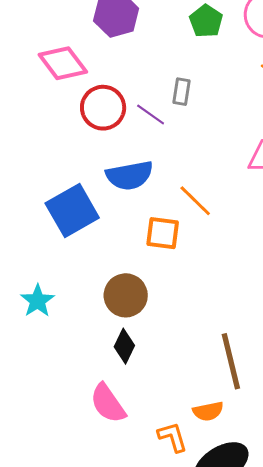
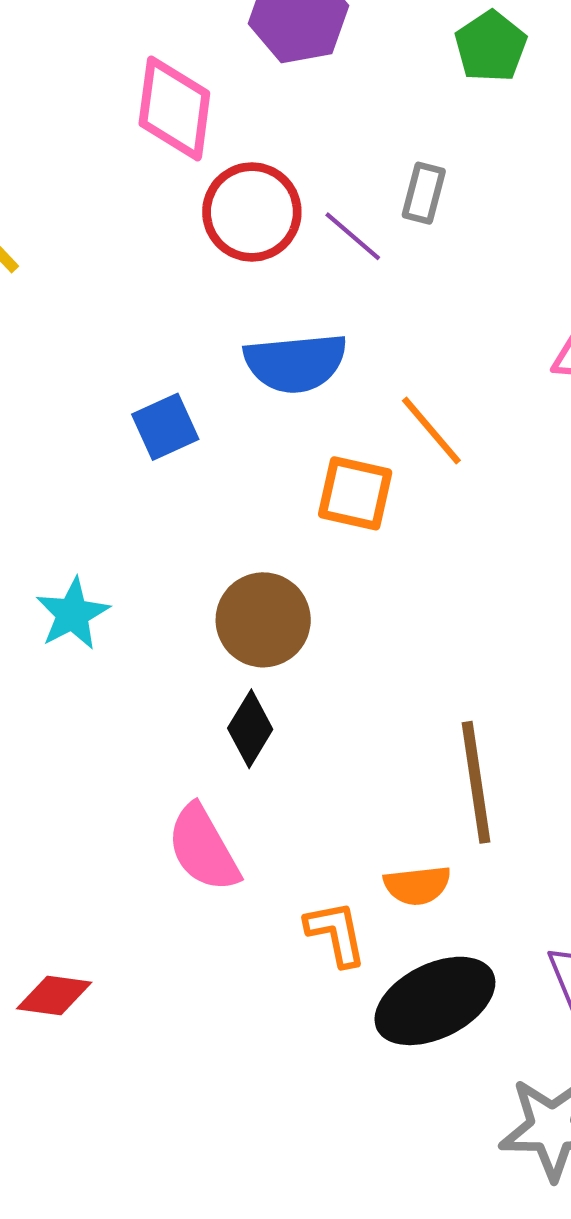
pink diamond: (63, 63) -> (174, 108), turned 39
blue square: (72, 211) -> (165, 427), size x0.6

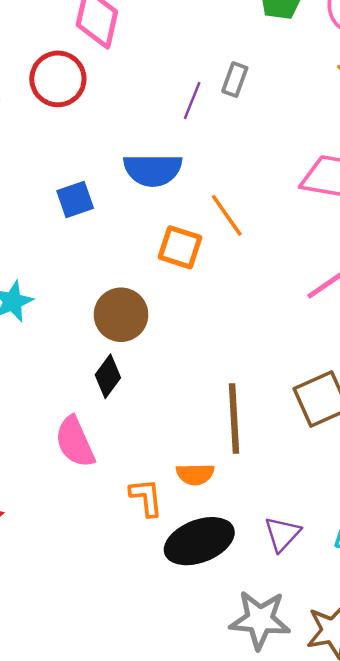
red circle: (252, 212) -> (58, 79), moved
purple line: (353, 236) -> (192, 100), turned 66

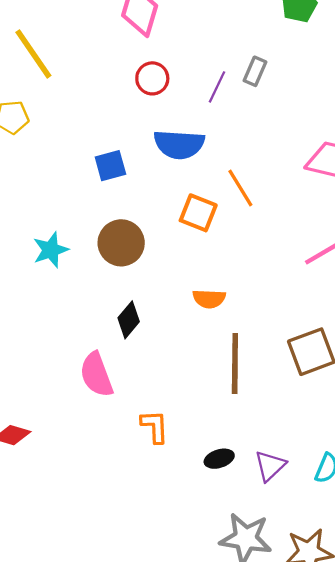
red circle: (58, 79) -> (152, 78), moved, size x0.7
brown circle: (121, 315) -> (121, 243), moved
orange semicircle: (195, 474) -> (209, 299), moved
black ellipse: (199, 541) -> (219, 459), moved, size x0.5

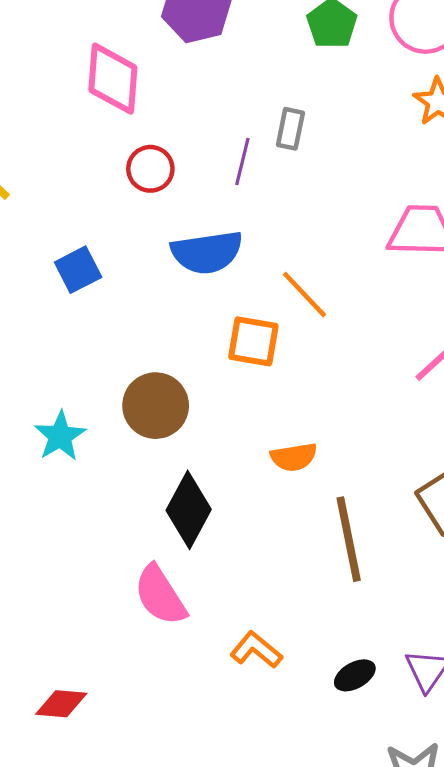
blue square: (110, 166) -> (78, 270), moved
black diamond: (129, 320) -> (189, 510), size x1.4
orange L-shape: (155, 427) -> (256, 650), turned -36

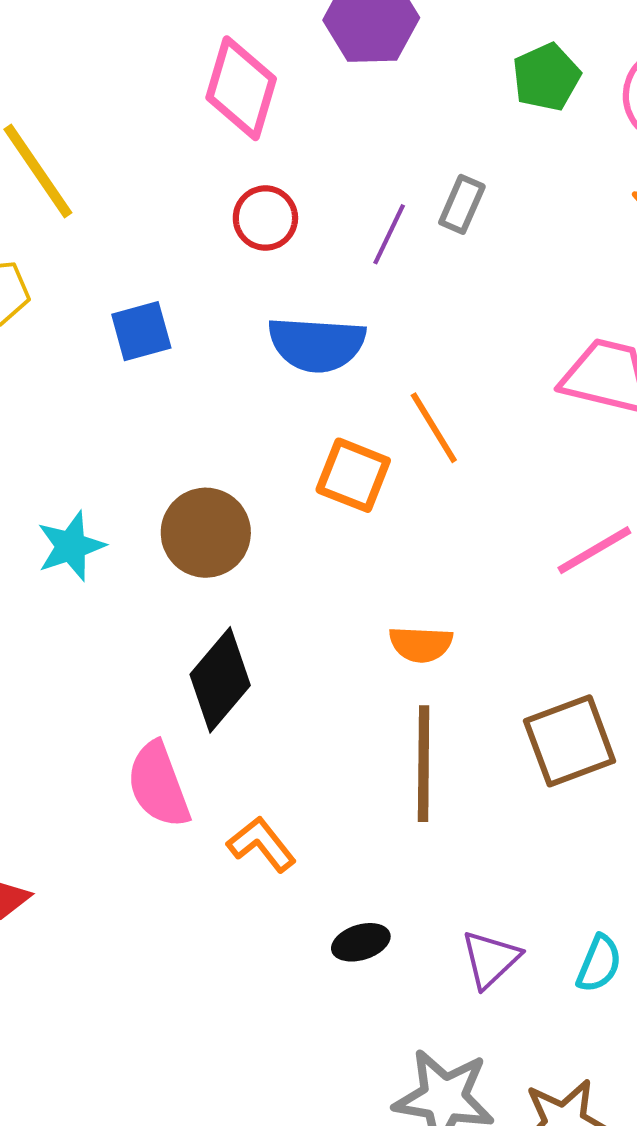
orange semicircle: (294, 457) -> (421, 644), moved
orange L-shape: (256, 650) -> (262, 844), moved
black ellipse: (355, 675) -> (361, 942), moved

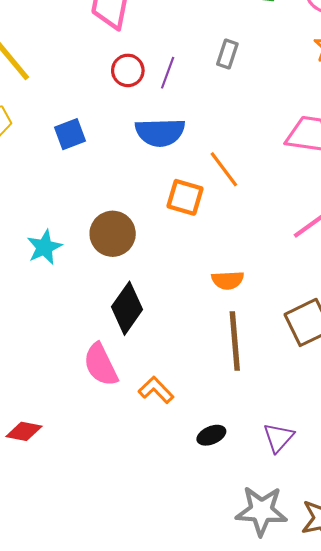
purple line: (389, 234) -> (168, 73), moved

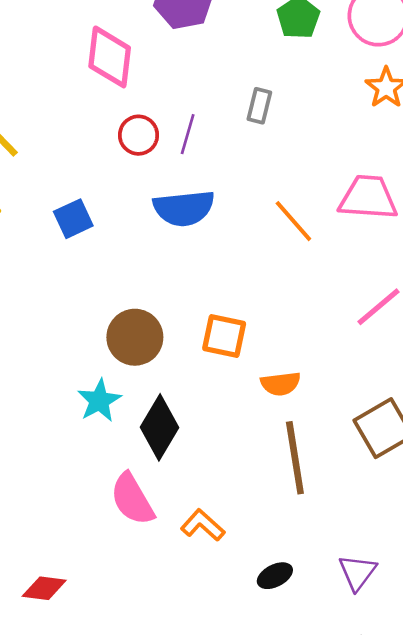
orange line: (224, 169) -> (293, 221), moved
orange square: (185, 197) -> (224, 336), moved
cyan star: (44, 247) -> (99, 401), moved

